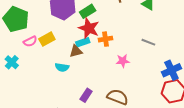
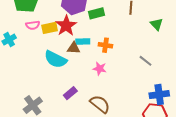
red star: (89, 28) -> (66, 26), moved
pink star: (123, 61) -> (100, 69), moved
cyan semicircle: (62, 67) -> (56, 59), size x1.6

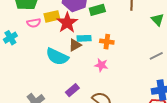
yellow rectangle: (50, 28) -> (52, 16), moved
brown triangle: (74, 48) -> (75, 45), turned -32
gray line: (145, 61) -> (156, 56), moved, turned -64

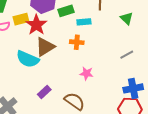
cyan rectangle: (84, 38) -> (84, 22), moved
brown triangle: (75, 45) -> (45, 47), size x1.5
pink star: (101, 65) -> (86, 73), moved

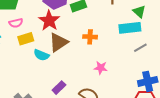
yellow rectangle: (21, 19) -> (26, 39), moved
cyan rectangle: (84, 22) -> (130, 28), moved, size x1.5
cyan semicircle: (28, 59) -> (41, 55), size x0.7

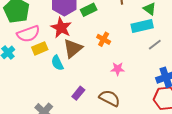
pink semicircle: (16, 23) -> (28, 34), size x1.6
orange cross: (90, 37) -> (104, 39), turned 32
cyan semicircle: (41, 55) -> (57, 63), turned 49

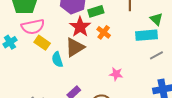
red star: (61, 28) -> (80, 27), moved
orange cross: (104, 39) -> (104, 32), moved
yellow rectangle: (40, 48) -> (42, 43), turned 49

